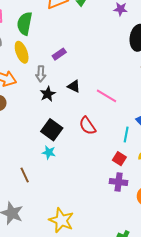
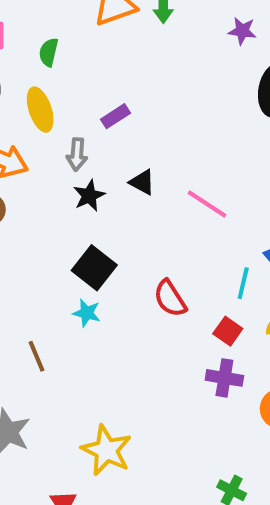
green semicircle: (25, 24) -> (49, 52), size x0.6
red semicircle: (87, 126) -> (170, 299), moved

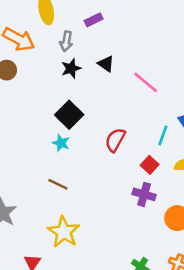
red semicircle: (170, 299) -> (115, 140), turned 55
brown line: (37, 356) -> (58, 184), moved, turned -48

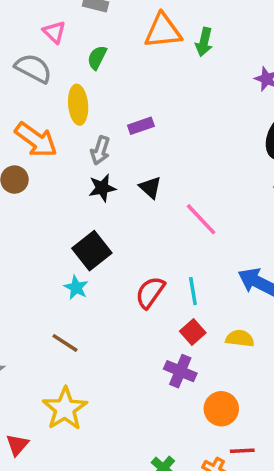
cyan line: (163, 135) -> (193, 291), moved, turned -36

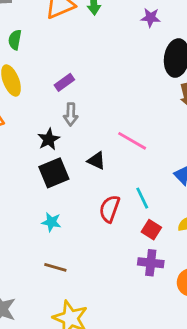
gray arrow: (100, 150) -> (71, 114), moved
black triangle: (150, 187) -> (96, 161), moved
black square: (92, 251) -> (54, 173), moved, turned 32

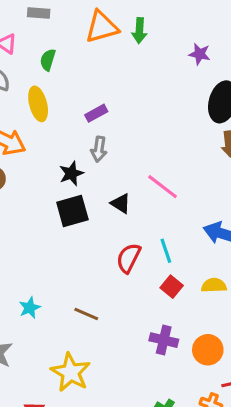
cyan star: (51, 222) -> (30, 308), moved, turned 30
purple cross: (151, 263) -> (164, 340), moved
brown line: (55, 267) -> (86, 314), moved

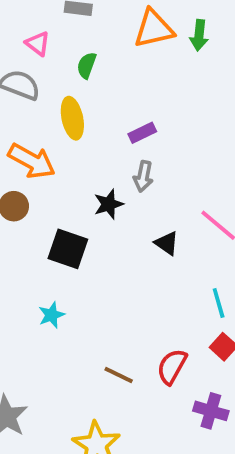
black square: (72, 211) -> (68, 249), moved, turned 32
red semicircle: (129, 258) -> (172, 367), moved
cyan star: (30, 308) -> (51, 315), moved

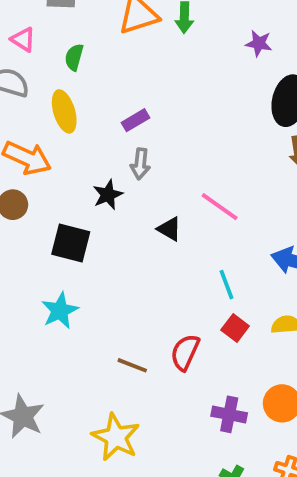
cyan star: (51, 315) -> (60, 311), size x1.4
purple cross: (211, 411) -> (229, 414), moved

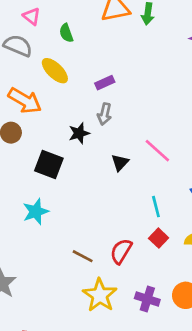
green semicircle: (74, 57) -> (66, 33), turned -42
yellow ellipse: (64, 111) -> (55, 71), turned -36
black triangle: (169, 229) -> (120, 163), turned 36
yellow star: (116, 437) -> (100, 295), moved

